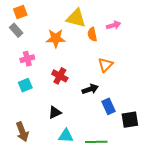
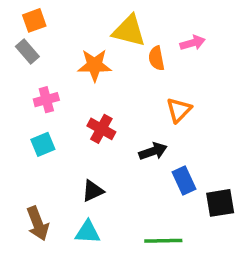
cyan triangle: (66, 136) -> (88, 232), moved

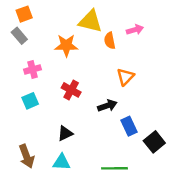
black square: (220, 203) -> (154, 142), turned -30

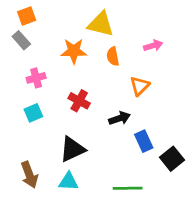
pink arrow: (135, 30) -> (153, 46), moved
orange semicircle: (110, 41) -> (113, 56), moved
black triangle: (65, 133) -> (72, 149), size x1.5

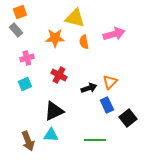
pink arrow: (153, 46) -> (114, 34), size x1.5
orange triangle: (140, 86) -> (110, 82), moved
brown arrow: (29, 175) -> (28, 141), moved

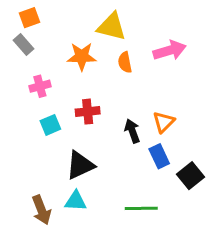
red cross: (59, 75) -> (88, 112), turned -35
cyan square: (25, 84) -> (50, 125), moved
black arrow: (89, 88) -> (132, 131), turned -91

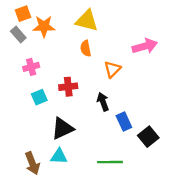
pink arrow: (170, 50) -> (145, 46), moved
orange star: (82, 56) -> (44, 26), moved
orange semicircle: (125, 62) -> (86, 48), moved
orange triangle: (164, 122) -> (112, 69), moved

